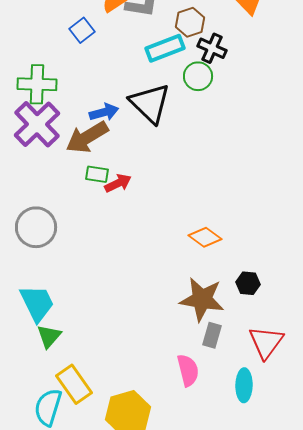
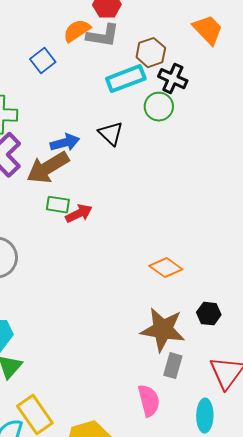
black triangle: (150, 103) -> (111, 134), size x0.6

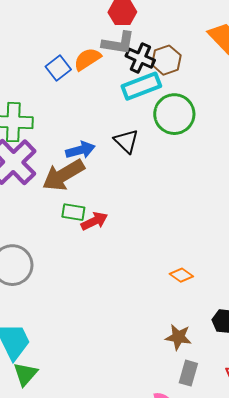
orange semicircle: (77, 31) -> (87, 59), moved
black cross: (173, 79) -> (140, 58), moved
green circle: (159, 107) -> (174, 114), size x1.4
orange diamond: (166, 268) -> (181, 275), size x0.7
brown star: (163, 330) -> (178, 337), size x0.6

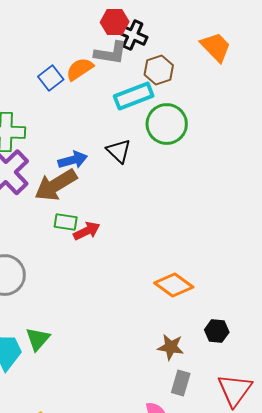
black cross: (140, 58) -> (133, 35), moved
orange diamond: (181, 275) -> (174, 285), size x1.6
green triangle: (25, 374) -> (38, 339), moved

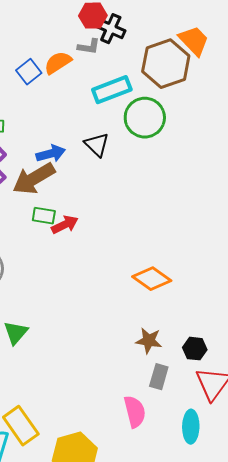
gray L-shape: (111, 53) -> (89, 47), size x0.7
brown hexagon: (159, 70) -> (166, 64), moved, size x1.6
black hexagon: (217, 331) -> (195, 349), moved

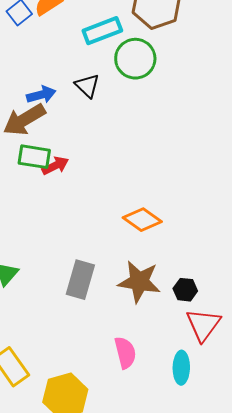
green rectangle: (44, 216) -> (34, 157), size x1.4
brown star: (149, 341) -> (139, 282), size x1.6
gray rectangle: (159, 377) -> (80, 280), moved, size x1.5

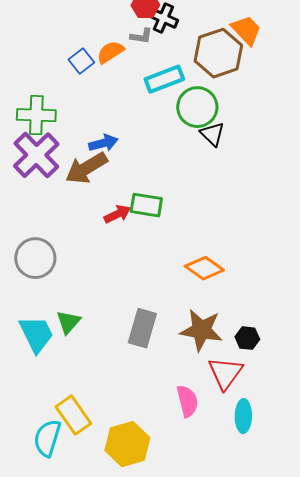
black triangle: (87, 86) -> (212, 134), moved
green rectangle: (34, 157) -> (146, 205), moved
red triangle: (203, 325) -> (225, 373), moved

